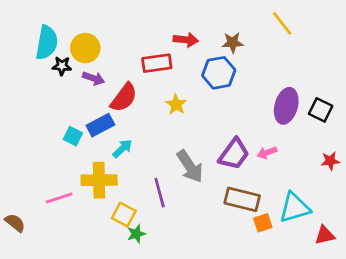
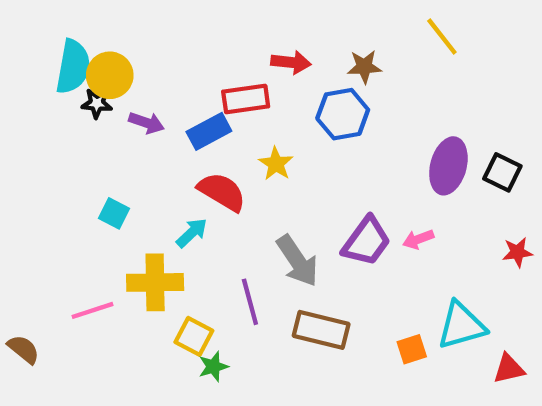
yellow circle: (85, 48) -> (110, 75), moved
red semicircle: (124, 98) -> (222, 192), moved, turned -96
blue rectangle: (100, 125) -> (209, 131), moved
brown rectangle: (242, 199) -> (321, 330), moved

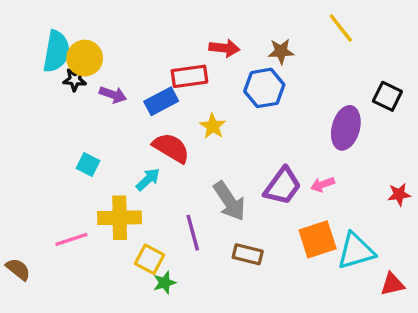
black square: (502, 172) -> (387, 96), moved
brown rectangle: (321, 330) -> (248, 254), size x0.7
orange square: (412, 349) -> (318, 239), moved, size x1.6

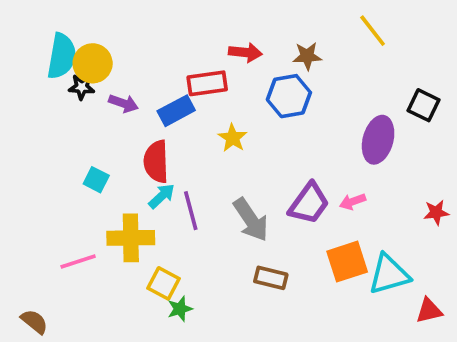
red semicircle: (171, 148) -> (156, 162), moved, turned -123
purple line: (193, 233) -> (191, 211), moved
brown semicircle: (18, 269) -> (34, 322), moved

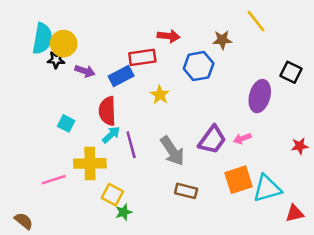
brown star: (307, 56) -> (222, 40), moved

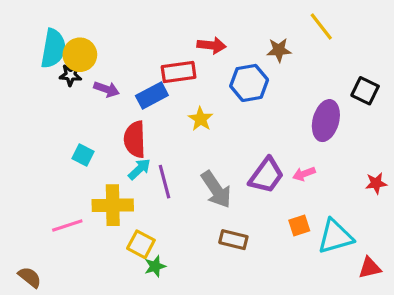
orange square: (238, 180) -> (299, 226), size x0.6

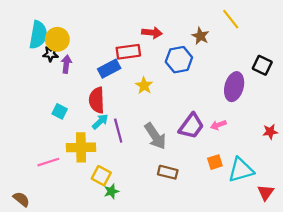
brown star: (279, 50) -> (200, 36), turned 30
purple arrow: (107, 89) -> (66, 64), moved, turned -102
red triangle: (370, 268) -> (266, 192), turned -42

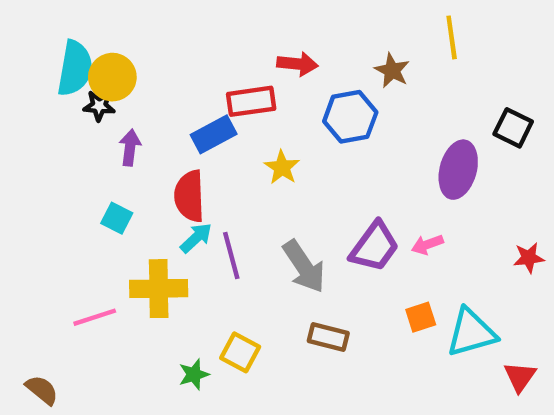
yellow line: (231, 19) -> (452, 37), turned 30
purple arrow: (66, 64) -> (130, 148), moved
yellow square: (101, 176) -> (240, 352), moved
green star: (111, 191) -> (194, 374), moved

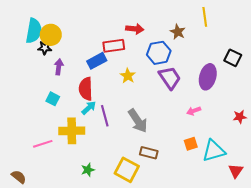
purple trapezoid: (374, 247) -> (170, 78), moved, turned -70
yellow square: (240, 352) -> (127, 170), moved, size x1.4

